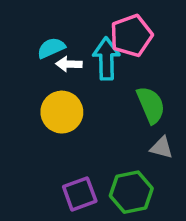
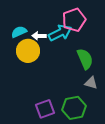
cyan semicircle: (51, 48) -> (19, 32), moved
cyan arrow: (106, 59) -> (60, 33), turned 65
yellow circle: (62, 112) -> (28, 51), moved

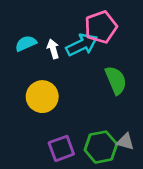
white arrow: (39, 36) -> (53, 49), turned 72
yellow circle: (28, 51) -> (42, 97), moved
gray triangle: (91, 83) -> (125, 142), moved

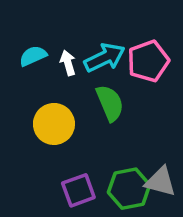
pink pentagon: (101, 27) -> (148, 61), moved
green semicircle: (116, 80) -> (110, 103), moved
gray triangle: (125, 142) -> (160, 182), size x1.4

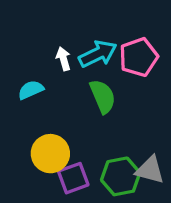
cyan semicircle: (33, 56) -> (31, 90), moved
yellow circle: (54, 124) -> (50, 154), moved

